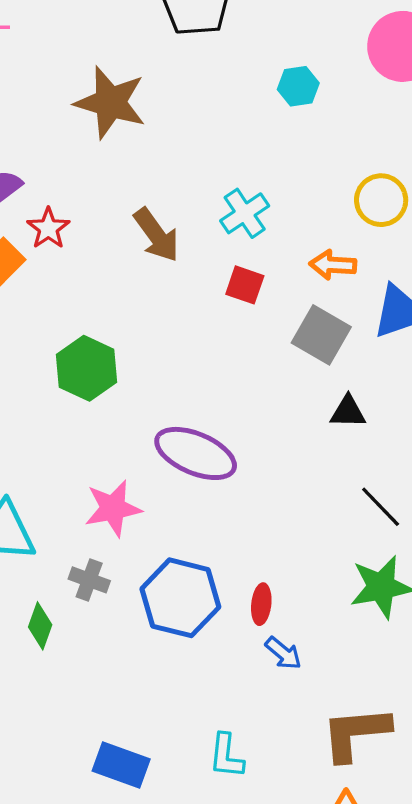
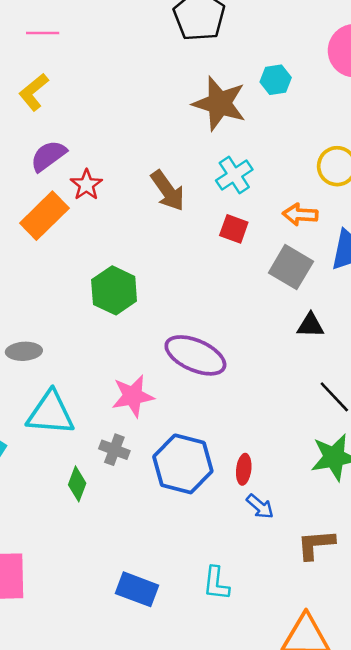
brown star: (110, 102) -> (219, 103), moved
brown L-shape: (356, 733) -> (316, 544), moved, size x0.7

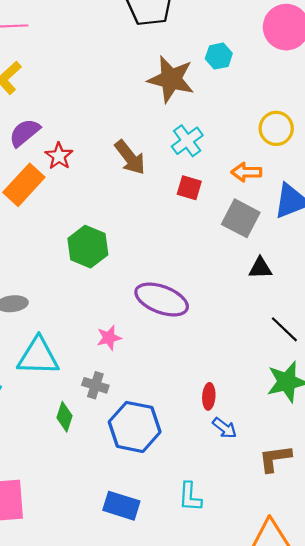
pink star: (133, 396) -> (109, 338), size x0.7
blue hexagon: (183, 464) -> (135, 427), moved

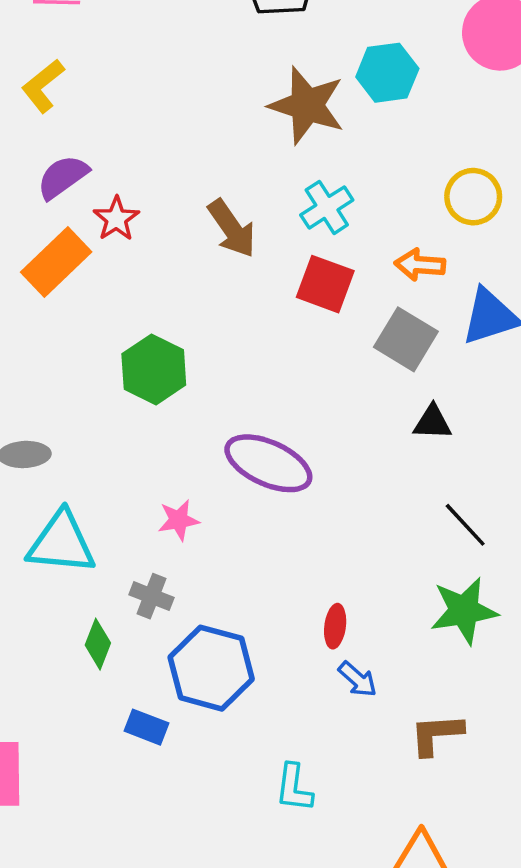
cyan hexagon: (219, 56) -> (387, 73), size x1.4
red square: (189, 188) -> (325, 284), size x1.4
blue rectangle: (121, 506) -> (147, 727), moved, size x0.7

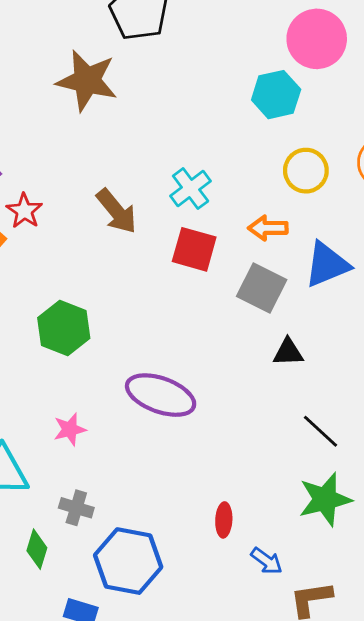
cyan hexagon: (387, 73) -> (276, 95), moved
brown star: (307, 105) -> (87, 81), moved
pink star: (179, 520) -> (70, 429), moved
blue arrow: (358, 679) -> (267, 561), moved

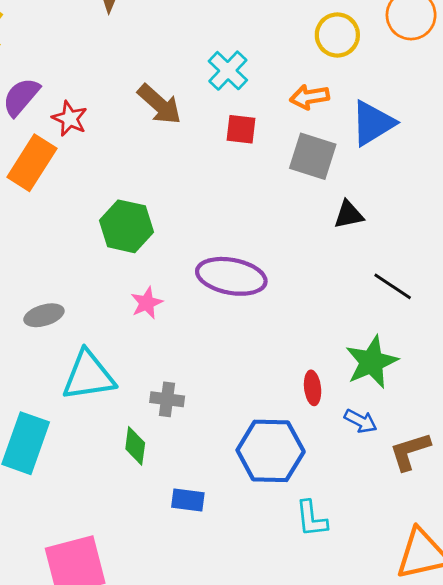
red square: (194, 249) -> (241, 129), size x0.7
pink star: (70, 429) -> (147, 303), moved
green star: (325, 499) -> (372, 362), moved
blue hexagon: (128, 561) -> (271, 451), moved

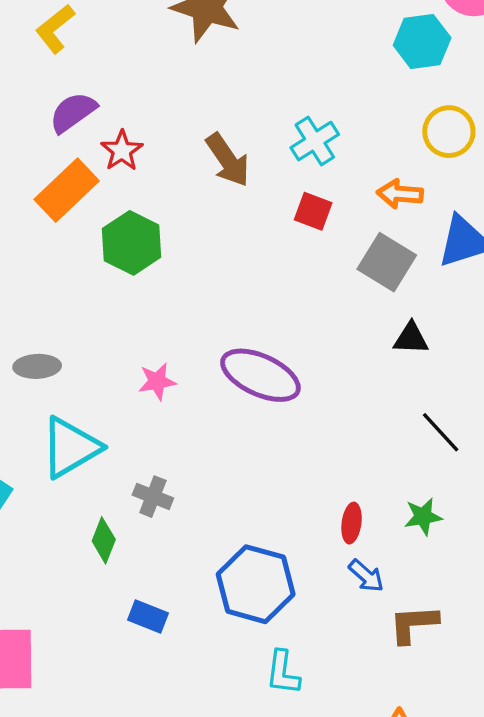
green hexagon: (126, 226) -> (132, 243), moved
green star: (372, 362) -> (423, 517), moved, size x0.6
cyan triangle: (88, 376) -> (71, 447), turned -36
red ellipse: (313, 388) -> (352, 523), moved

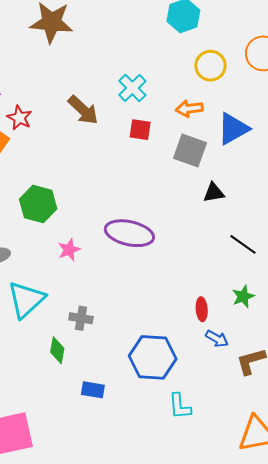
green hexagon: (132, 243) -> (38, 204), moved

